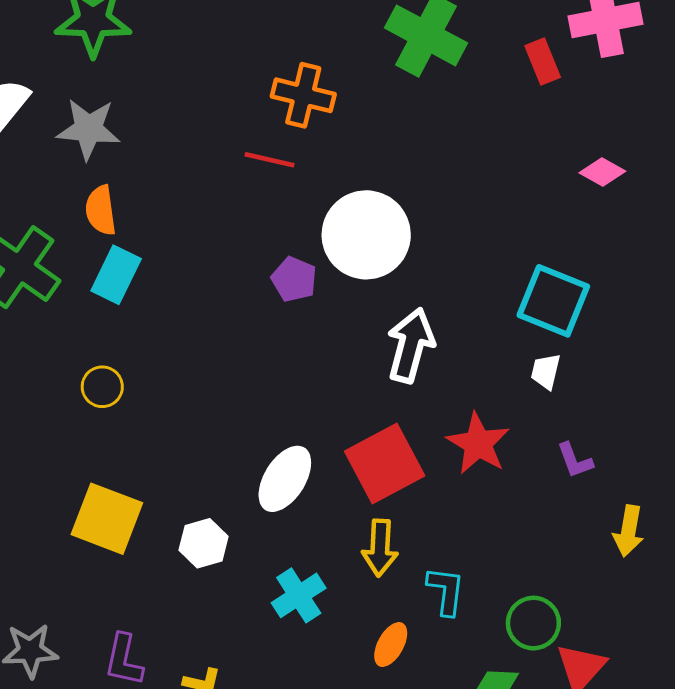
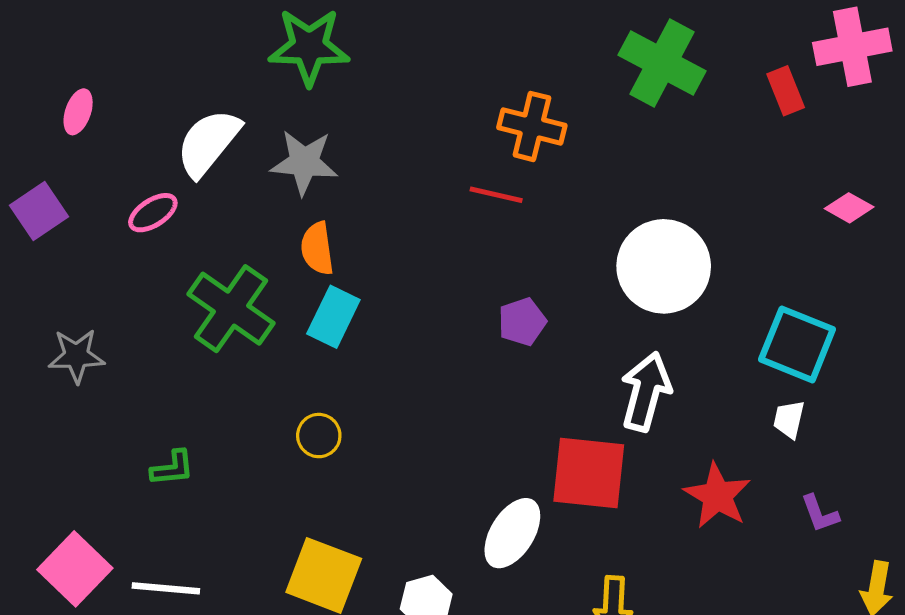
white circle: (366, 235) -> (664, 266), moved
purple pentagon: (294, 279) -> (522, 322), turned 30
red square: (385, 463) -> (589, 473), moved, turned 34

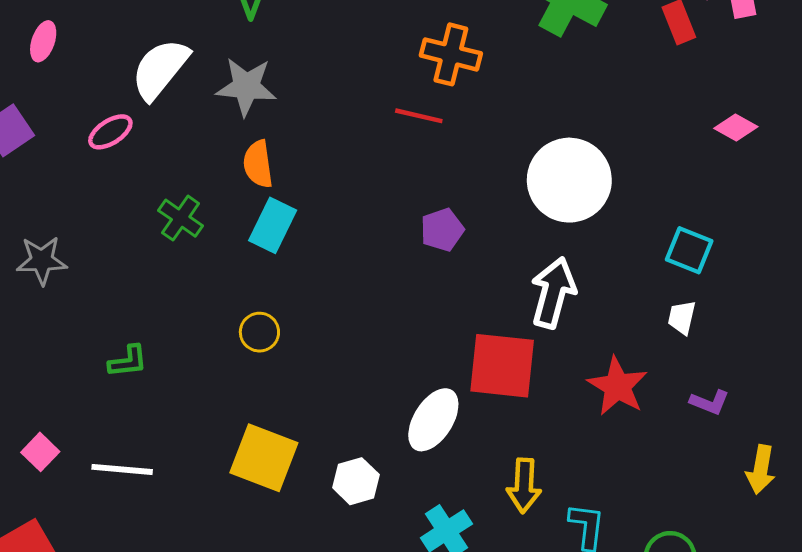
green cross: (231, 309) -> (181, 218), size x0.6
cyan square: (797, 344) -> (689, 250), size x0.7
purple L-shape: (820, 514) -> (710, 402), turned -48
pink square: (75, 569) -> (40, 452), size x0.6

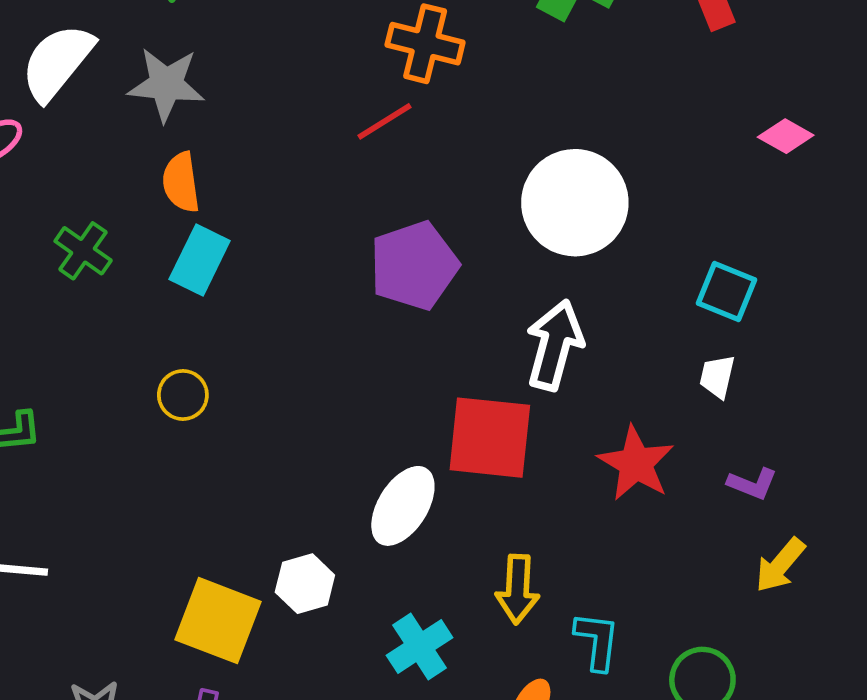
red line: (419, 116) -> (384, 121), turned -45
purple pentagon: (442, 230) -> (414, 266), size x1.6
yellow square: (264, 458) -> (218, 621), moved
yellow arrow: (761, 469) -> (780, 565), moved, turned 30

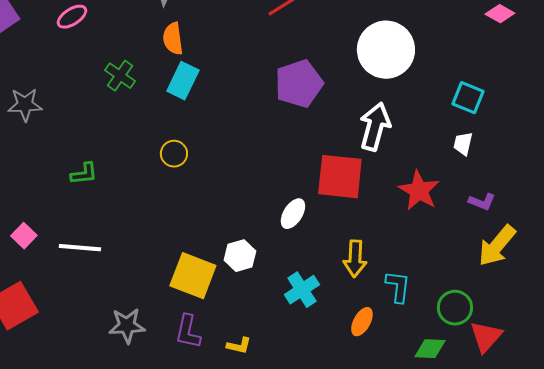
white ellipse: (403, 506) -> (293, 214), size x0.7
yellow arrow: (780, 565) -> (497, 246), size x1.4

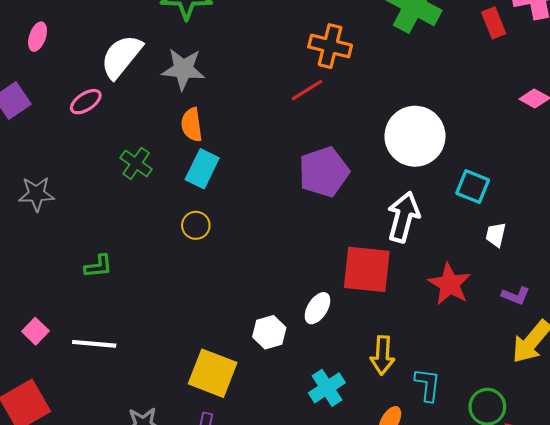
cyan square: (468, 98) -> (473, 187), moved
yellow circle: (174, 154) -> (196, 225), moved
white hexagon: (240, 256) -> (269, 332), moved

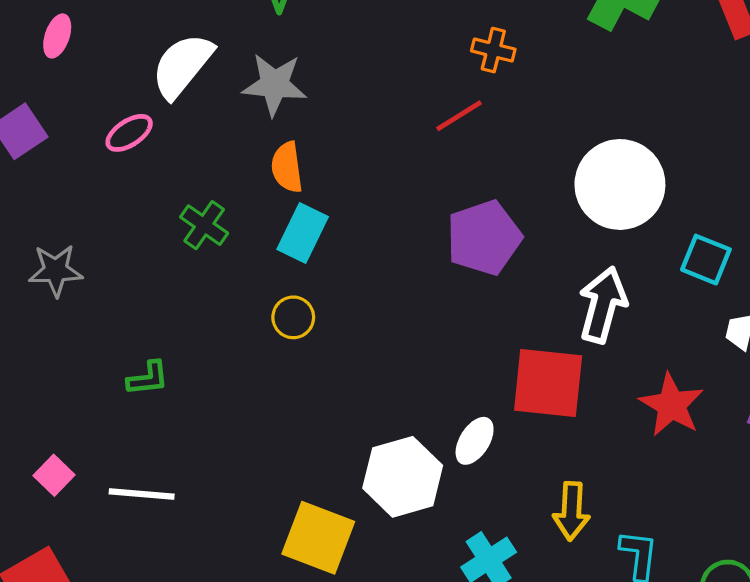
orange cross: (330, 46) -> (493, 50), size x0.7
white hexagon: (269, 332) -> (403, 477), size x1.6

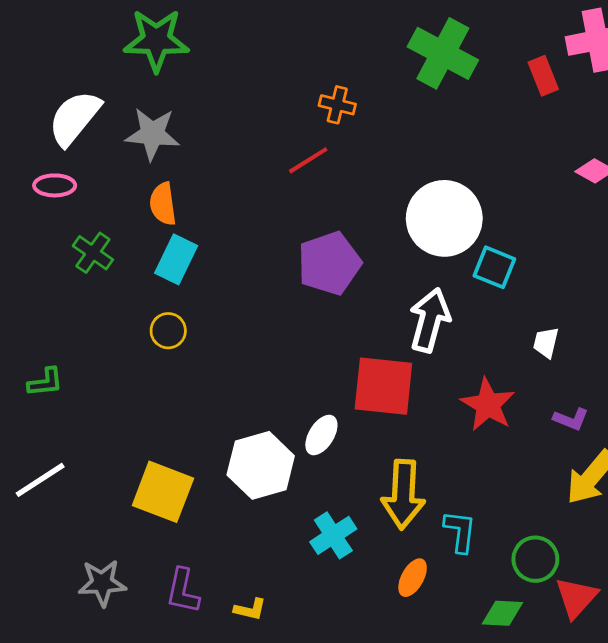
pink ellipse: (129, 133) -> (55, 185), moved, turned 33
cyan square: (706, 260) -> (494, 267), moved
white line: (142, 494) -> (40, 480), turned -38
yellow arrow: (571, 511) -> (403, 494), size x1.4
yellow square: (318, 538) -> (163, 492), moved

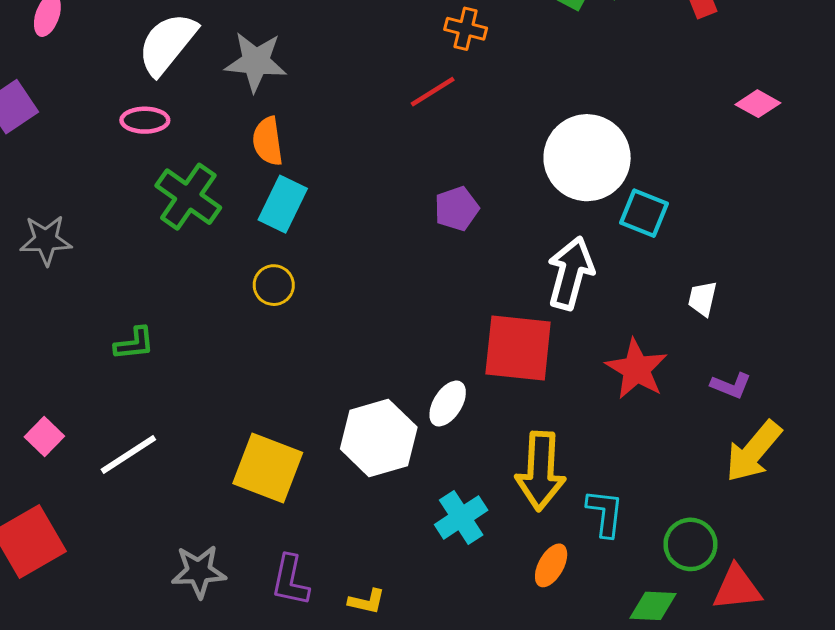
green cross: (93, 253) -> (188, 197), size x1.4
purple pentagon: (329, 263) -> (457, 209), size x0.6
red triangle: (576, 597) -> (737, 588), turned 42

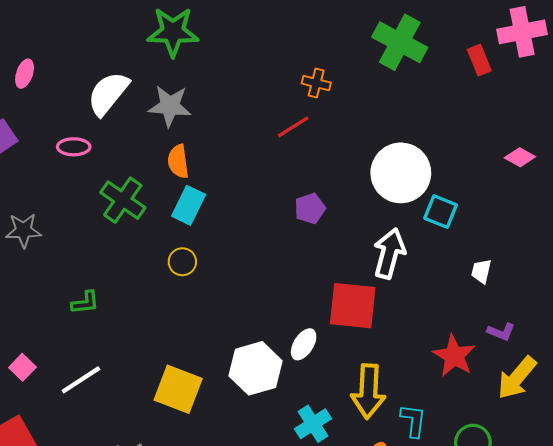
pink diamond: (758, 104) -> (520, 157), moved
pink ellipse: (145, 120) -> (74, 147), moved
red star: (637, 369) -> (454, 356), moved

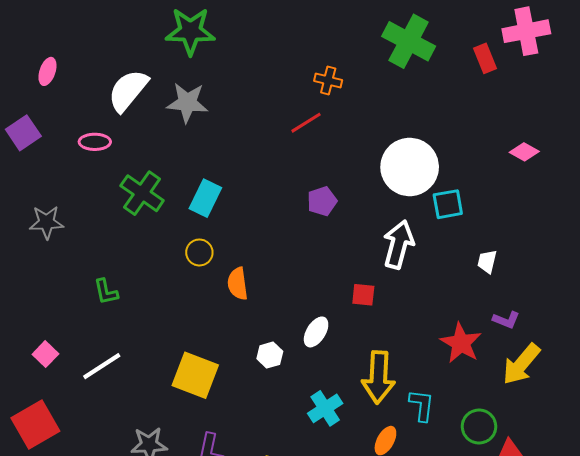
orange semicircle: (178, 161) -> (238, 284), moved
cyan square: (441, 212) -> (448, 204), turned -32
green L-shape: (85, 303) -> (106, 292), turned 84
red square: (353, 306) -> (363, 295), size x0.5
white hexagon: (256, 368) -> (270, 355), size x0.5

